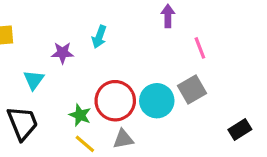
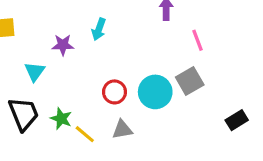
red circle: (115, 101) -> (114, 92), size x0.6
green star: (80, 115) -> (61, 119), moved

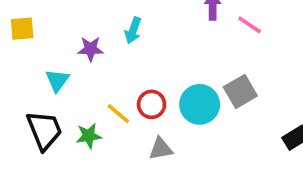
pink line: (198, 40) -> (250, 25), moved, turned -35
green star: (61, 119) -> (89, 136), turned -30
yellow line: (85, 134) -> (118, 114), moved

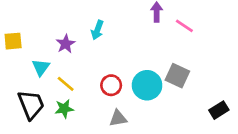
yellow square: (22, 29) -> (13, 41), moved
purple star: (91, 49) -> (66, 44), turned -30
gray square: (240, 91) -> (177, 76), turned -35
yellow line: (118, 114) -> (66, 84), moved

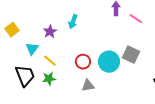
yellow square: (13, 41) -> (12, 30), turned -32

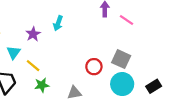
red circle: (83, 62) -> (94, 67), moved
cyan circle: (109, 62) -> (122, 84), moved
green star: (49, 79) -> (42, 85), moved

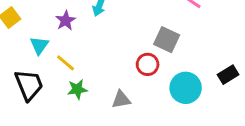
gray square: (121, 59) -> (167, 40), moved
black rectangle: (154, 86) -> (228, 75), moved

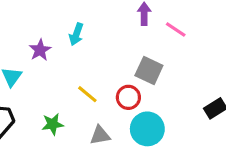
yellow line: (66, 63) -> (87, 94), moved
cyan circle: (186, 88) -> (147, 129), moved

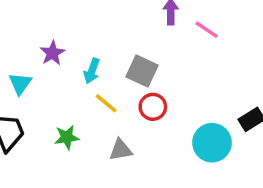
cyan arrow: (76, 34) -> (92, 71), moved
gray square: (149, 71) -> (142, 71), moved
cyan circle: (147, 129) -> (212, 143), moved

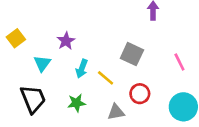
pink line: (207, 30) -> (179, 62), moved, turned 30
cyan arrow: (92, 71) -> (82, 69), moved
red circle: (153, 107) -> (140, 94), moved

